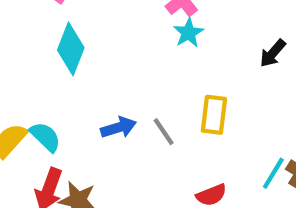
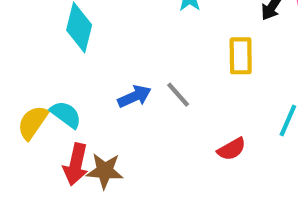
yellow rectangle: (214, 115) -> (241, 56), moved

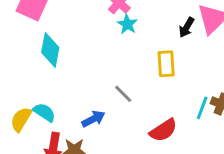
blue arrow: (135, 96) -> (93, 119), moved
red semicircle: (232, 149) -> (163, 130), size x1.4

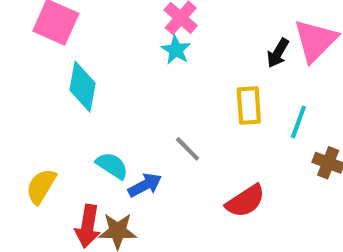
cyan star: (127, 24) -> (176, 50), moved
cyan line: (202, 108) -> (298, 122), moved
cyan semicircle: (44, 112) -> (112, 166), moved

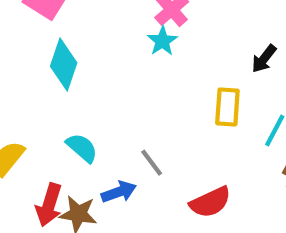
gray line: (188, 149) -> (152, 163), moved
blue arrow: (145, 185) -> (119, 192), moved

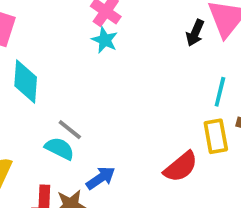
yellow rectangle: (227, 107) -> (216, 136), moved
gray line: (152, 163) -> (70, 130), moved

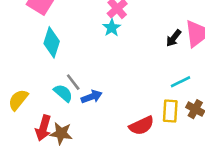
cyan line: (220, 92) -> (180, 82), turned 36
blue arrow: (101, 178) -> (92, 97), moved

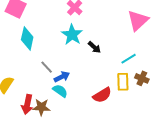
cyan star: (112, 28) -> (72, 35), moved, size x1.5
black arrow: (174, 38) -> (94, 47), moved, turned -80
cyan semicircle: (63, 93) -> (60, 91), moved

